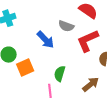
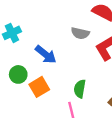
blue arrow: (45, 40) -> (46, 54), moved

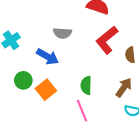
gray semicircle: (80, 33) -> (62, 33), moved

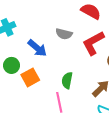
gray semicircle: (62, 33) -> (64, 34), moved

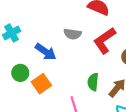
green semicircle: (67, 80) -> (93, 82), moved

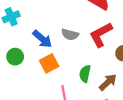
gray semicircle: (72, 34) -> (70, 35), moved
orange square: (41, 84) -> (49, 63), moved

